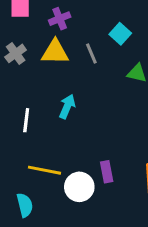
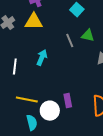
gray line: (91, 53) -> (70, 41), moved
cyan semicircle: (25, 205) -> (32, 123), moved

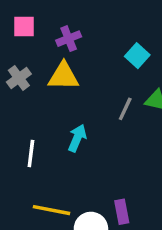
gray line: (70, 41) -> (125, 109), turned 48

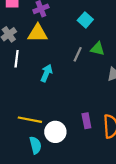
white line: (31, 153) -> (17, 59), moved
purple rectangle: (122, 212) -> (86, 121), moved

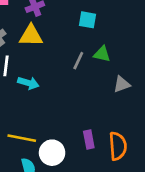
cyan square: (85, 20) -> (88, 20), turned -32
cyan arrow: (47, 73) -> (28, 83), moved, turned 84

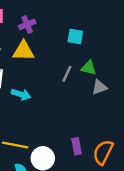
gray triangle: (122, 84) -> (99, 87), moved
orange semicircle: (118, 146) -> (103, 152), turned -150

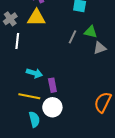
cyan arrow: (21, 94) -> (34, 73), moved
purple rectangle: (77, 146) -> (52, 85), moved

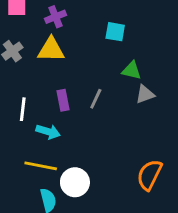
gray line: (73, 37) -> (96, 99), moved
white line: (17, 41) -> (23, 109), moved
purple rectangle: (52, 85) -> (63, 100), moved

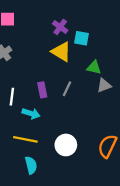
purple cross: (56, 17) -> (60, 27), moved, turned -32
yellow triangle: (51, 50) -> (61, 52), moved, turned 30
white circle: (75, 182) -> (66, 145), moved

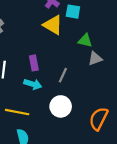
gray line: (67, 89) -> (63, 75), moved
cyan arrow: (31, 114) -> (33, 84), moved
white circle: (66, 145) -> (61, 106), moved

